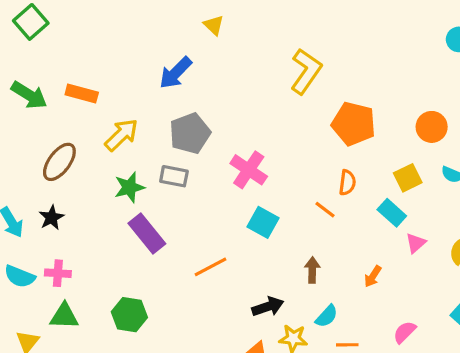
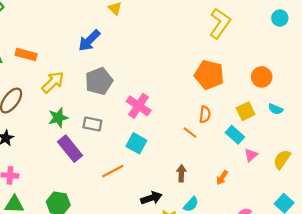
yellow L-shape: (306, 71) -> (220, 23), moved
gray rectangle: (174, 176) -> (92, 124), moved
cyan square: (263, 222) -> (136, 143), moved

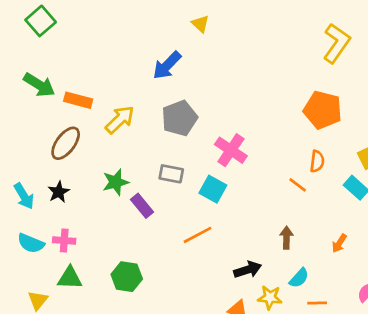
orange rectangle: (26, 54) -> (78, 100), moved
green star: (58, 118) -> (116, 182), moved
cyan square: (136, 143) -> (213, 189), moved
purple rectangle: (70, 149) -> (142, 206), size x0.7

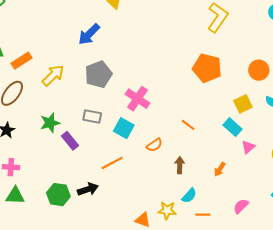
orange rectangle: (78, 100) -> (21, 61), turned -48
orange semicircle: (317, 161) -> (154, 145), moved, turned 49
black arrow: (248, 270) -> (88, 189), moved

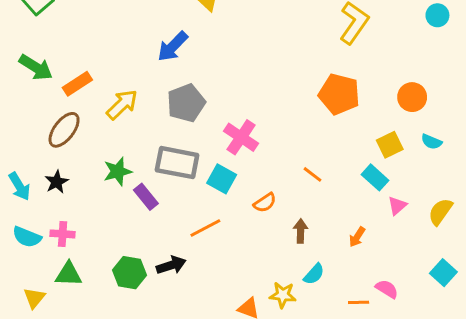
gray rectangle: (92, 117) -> (177, 163), size x1.6
pink semicircle: (241, 206) -> (387, 289), turned 77
orange line: (203, 215) -> (359, 302), moved

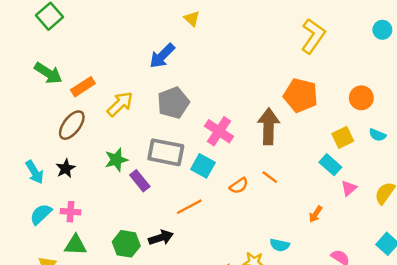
orange line: (312, 174) -> (270, 177), moved
brown arrow: (301, 231) -> (269, 126), moved, size x1.8
cyan semicircle: (27, 237) -> (41, 214), turned 115
cyan semicircle: (314, 274) -> (280, 245), turned 60

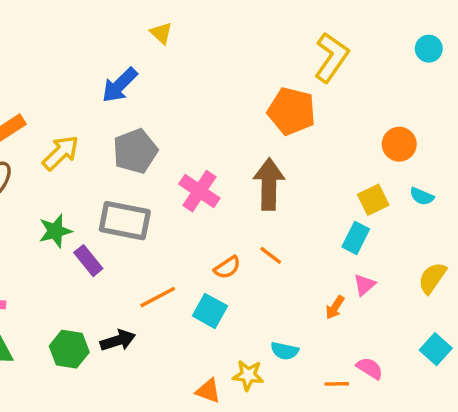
orange pentagon: (301, 95) -> (292, 111), moved
cyan rectangle: (330, 165) -> (356, 238), turned 75
cyan square: (203, 166) -> (210, 311), moved
pink triangle: (349, 188) -> (364, 285), moved

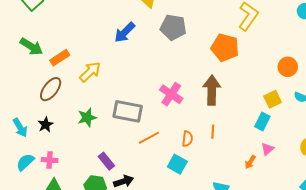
gray pentagon: (135, 151) -> (173, 27), moved, turned 30
orange line: (271, 255) -> (213, 132), turned 56
purple rectangle: (88, 261) -> (106, 161), moved
orange semicircle: (227, 267) -> (187, 139), turned -49
orange line: (158, 297) -> (149, 138), moved

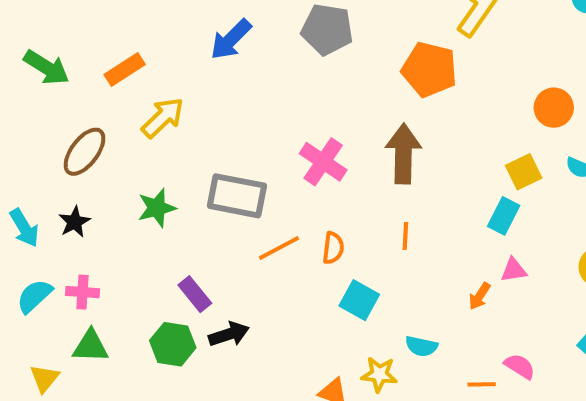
orange rectangle: (60, 58) -> (125, 69), moved
orange semicircle: (187, 139) -> (333, 248), moved
pink triangle: (267, 149) -> (514, 270), turned 32
cyan square: (177, 164) -> (359, 300), moved

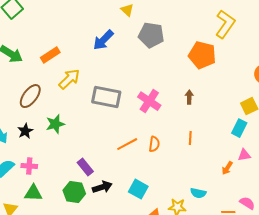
brown arrow: (403, 154) -> (189, 97), size x0.5
gray rectangle: (237, 196) -> (106, 97), moved
green star: (157, 208) -> (55, 124), moved
cyan square: (359, 300) -> (138, 189), moved

